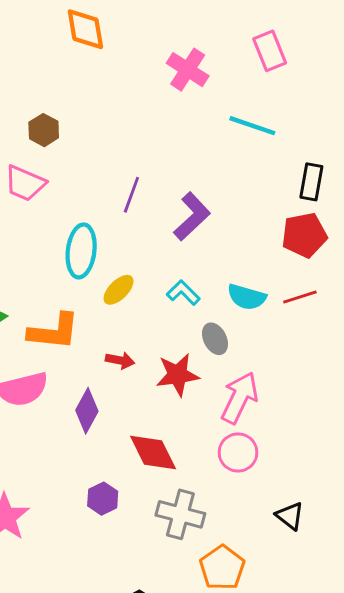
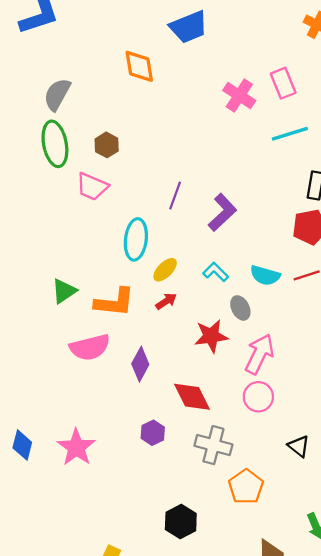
pink cross: (188, 70) -> (239, 96), moved
cyan line: (252, 126) -> (290, 134), moved, turned -36
red arrow: (120, 360) -> (166, 301), moved, turned -45

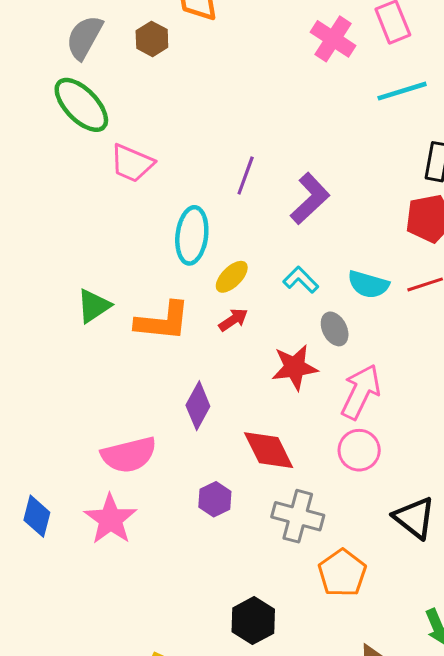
green ellipse: (55, 144) -> (81, 105), turned -33
brown hexagon: (107, 145) -> (152, 39), moved
pink semicircle: (90, 347) -> (129, 455), moved
black triangle: (299, 446) -> (414, 518), size x1.4

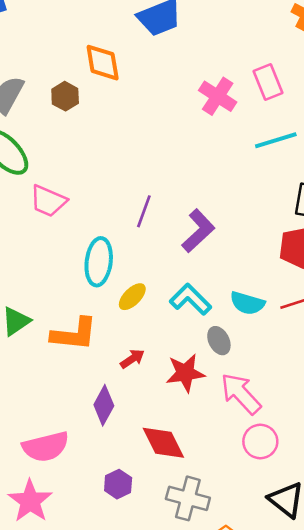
cyan L-shape: (301, 280) -> (190, 299), size x1.4
red arrow: (233, 320) -> (132, 359), moved
pink arrow: (361, 392) -> (241, 394), turned -69
pink circle: (359, 450) -> (260, 441), moved

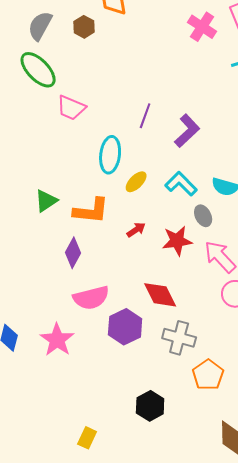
purple diamond: (104, 405) -> (73, 253), moved
pink semicircle: (46, 447) -> (91, 298), moved
purple hexagon: (118, 484) -> (125, 327), size x1.6

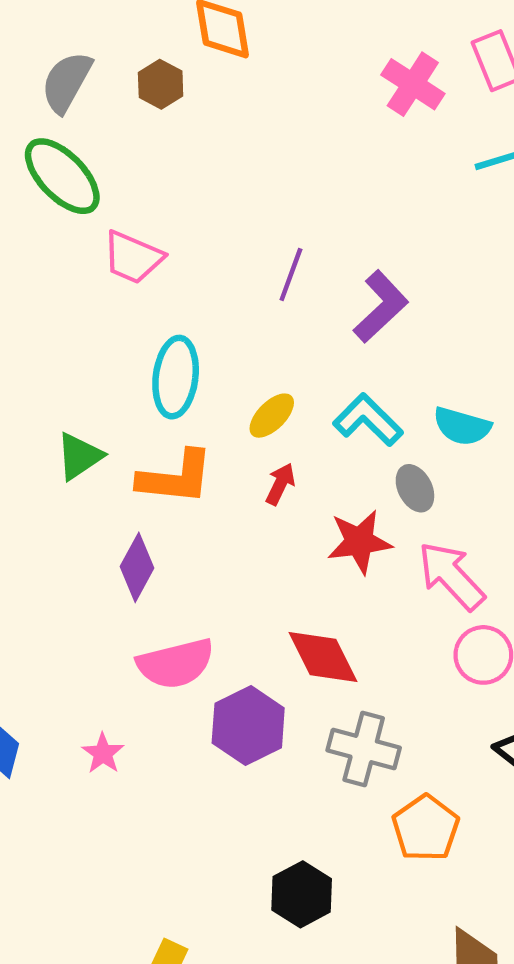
cyan ellipse: (110, 155) -> (176, 377), moved
red arrow: (136, 230) -> (280, 484), moved, turned -30
pink star: (57, 340) -> (103, 753), size x0.6

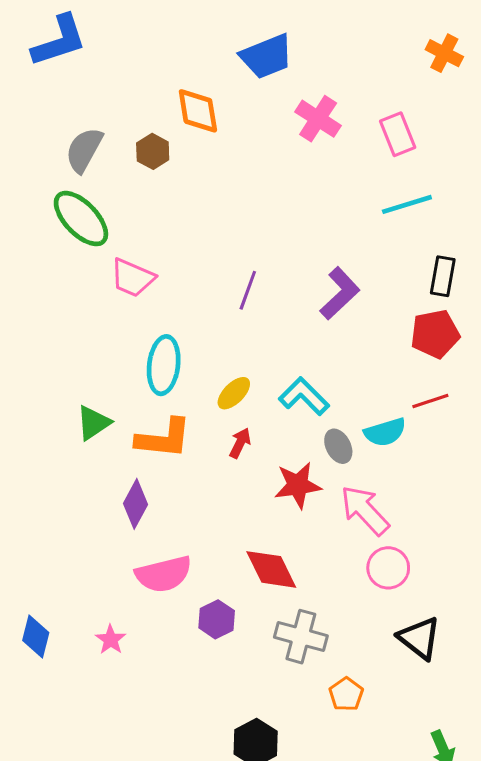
pink cross: (413, 84) -> (318, 119), moved
purple L-shape: (381, 307) -> (340, 293), moved
cyan semicircle: (462, 426) -> (385, 432), moved, turned -33
purple hexagon: (248, 725) -> (217, 619), size x0.7
orange pentagon: (426, 828) -> (346, 694), size x0.7

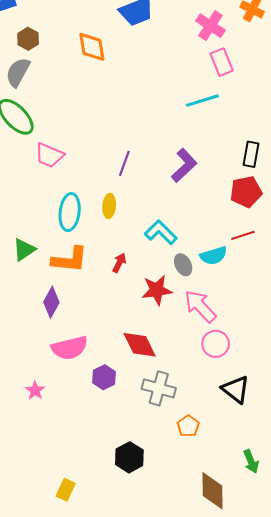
pink cross: (318, 119) -> (210, 26), moved
brown hexagon: (153, 151) -> (28, 39), moved
cyan line: (407, 204) -> (202, 101), moved
yellow ellipse: (234, 393) -> (109, 206), moved, turned -40

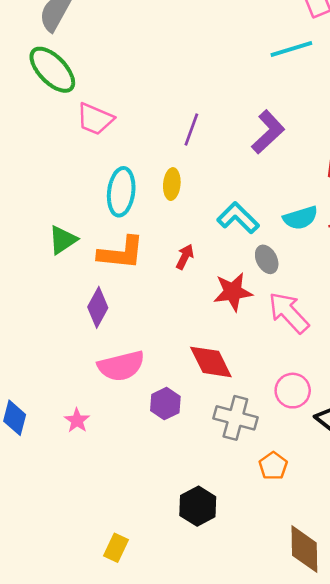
cyan semicircle: (214, 256) -> (300, 218), moved
pink circle: (216, 344) -> (293, 391), moved

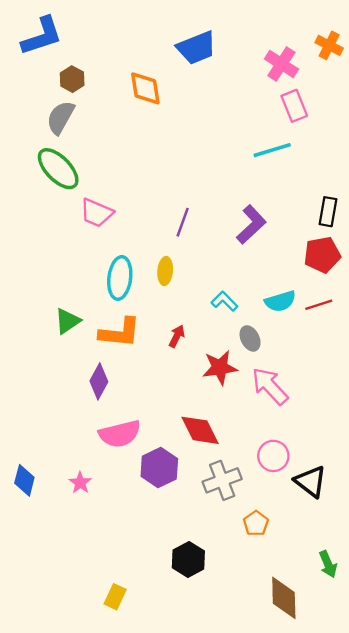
cyan L-shape: (238, 218) -> (224, 301), size x0.7
purple hexagon: (165, 404) -> (159, 468), size x1.4
gray cross: (235, 418) -> (222, 480), turned -36

